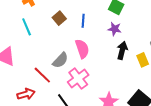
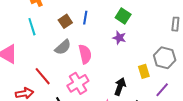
blue line: (83, 21) -> (85, 18), moved
black arrow: (122, 50) -> (120, 87), moved
gray semicircle: (60, 60) -> (63, 47), moved

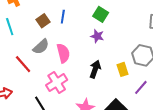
red line: (43, 76) -> (23, 64), moved
black arrow: (120, 87) -> (95, 69), moved

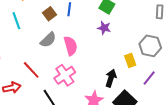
red line: (23, 64) -> (31, 70), moved
black arrow: (95, 69) -> (111, 78), moved

